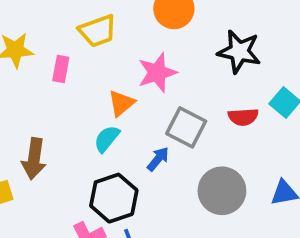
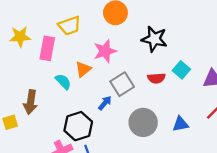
pink rectangle: (61, 69) -> (47, 48), size x1.5
gray square: (186, 127) -> (122, 84), turned 30
cyan semicircle: (107, 139) -> (63, 82), moved, turned 96

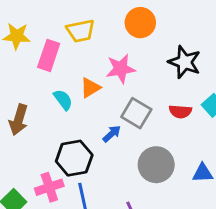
gray square: (122, 84) -> (136, 113), turned -35

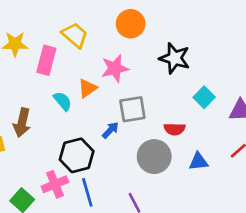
yellow trapezoid: (81, 31) -> (75, 35), turned -124
red semicircle: (180, 112) -> (175, 129), moved
gray square: (136, 113) -> (132, 109), turned -36

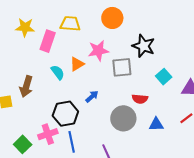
yellow trapezoid: (75, 35) -> (70, 24), turned -40
gray square: (132, 109) -> (122, 67), moved

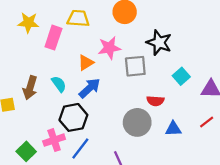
cyan semicircle: (58, 72) -> (59, 84), moved
blue arrow: (92, 96) -> (90, 88), moved, size x1.5
blue line: (72, 142) -> (80, 148), turned 50

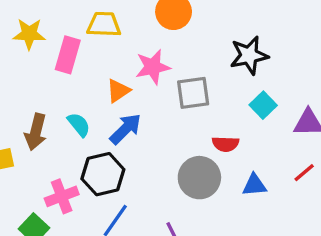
black star: (159, 43) -> (249, 55), moved, turned -30
pink cross: (54, 140) -> (62, 196), moved

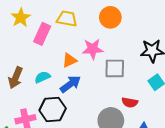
yellow star: (29, 34) -> (21, 18), turned 30
cyan semicircle: (79, 125) -> (42, 77), turned -84

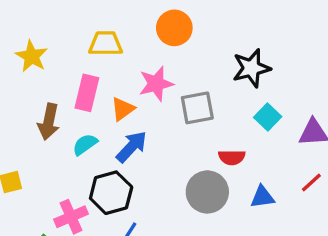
pink rectangle: (42, 34) -> (87, 93), moved
brown arrow: (16, 78) -> (49, 122), moved

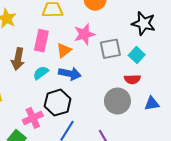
black star: (251, 68) -> (144, 23), turned 30
cyan square: (268, 117) -> (137, 55), moved
blue arrow: (132, 147) -> (70, 74), turned 60

